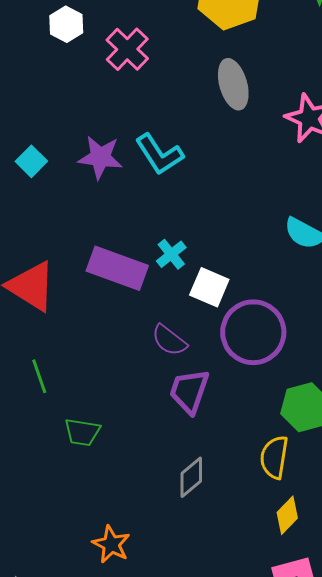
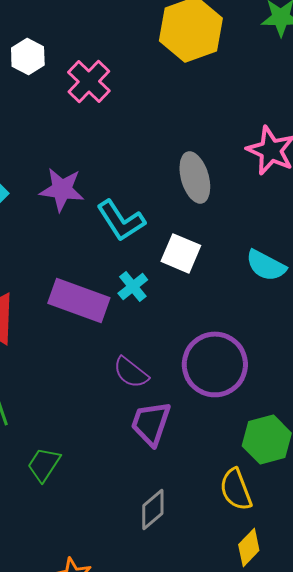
gray ellipse: (233, 84) -> (195, 177), moved
cyan L-shape: (159, 154) -> (121, 220), moved
white square: (209, 287) -> (181, 253), moved
green trapezoid: (82, 432) -> (44, 464), turned 114
yellow semicircle: (274, 457) -> (236, 489), turned -30

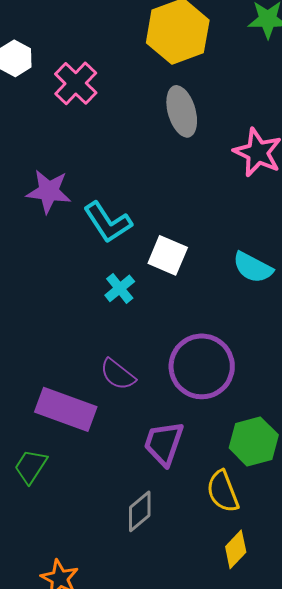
gray ellipse: (195, 177) -> (182, 111), moved
purple rectangle: (79, 300) -> (66, 409), moved
purple trapezoid: (151, 423) -> (164, 443), moved

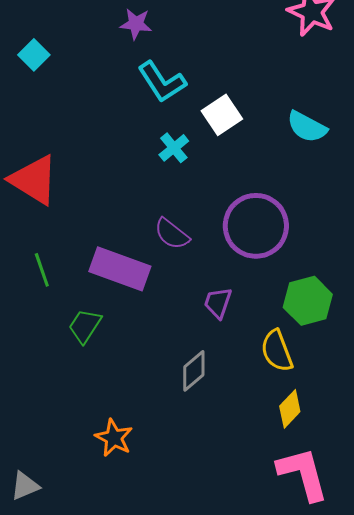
purple star: (49, 191) -> (136, 24), moved, size x0.7
white square: (168, 255) -> (222, 115), turned 33
purple trapezoid: (164, 443) -> (218, 303), size x0.7

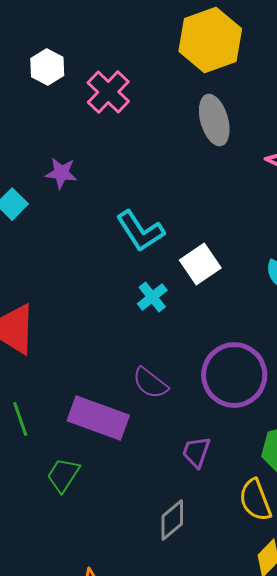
purple star: (136, 24) -> (61, 173), moved

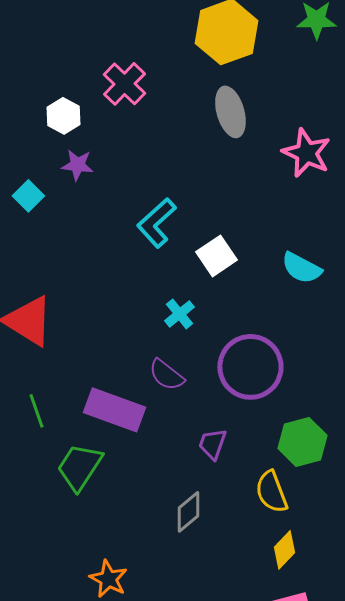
white hexagon: (47, 67) -> (63, 116), moved
cyan L-shape: (140, 231) -> (156, 223), turned 81
cyan cross: (152, 297) -> (179, 314), moved
green trapezoid: (63, 475) -> (79, 467), size x1.4

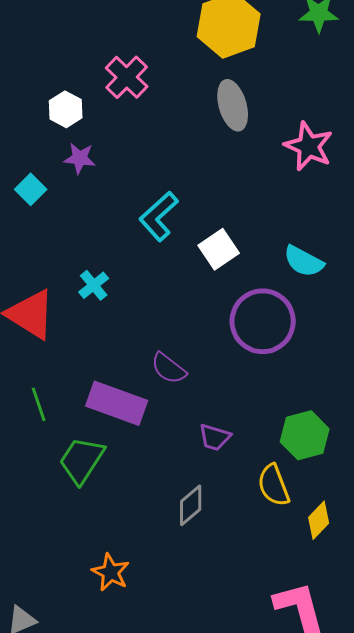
cyan cross: (179, 314) -> (94, 285), moved
purple circle: (250, 367) -> (263, 321), moved
purple trapezoid: (212, 444) -> (215, 437), turned -92
yellow diamond: (284, 550) -> (319, 520), moved

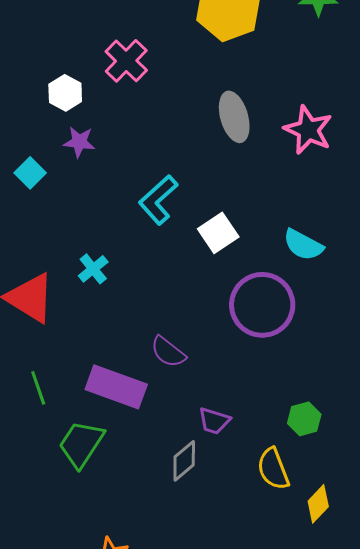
gray ellipse: (233, 105) -> (234, 117), moved
green hexagon: (305, 435) -> (304, 419), size x0.7
gray diamond: (191, 505) -> (184, 461), moved

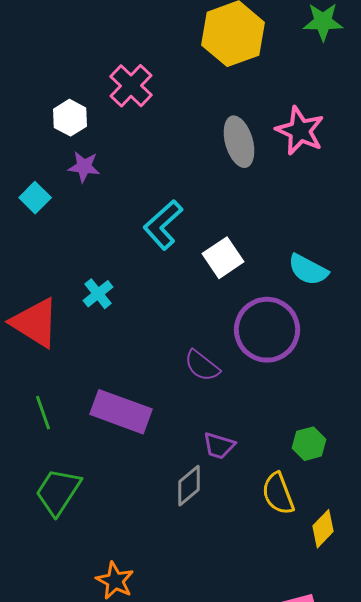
pink star: (308, 130) -> (300, 131), moved
purple semicircle: (168, 352) -> (202, 366), moved
green trapezoid: (81, 444) -> (58, 492), moved

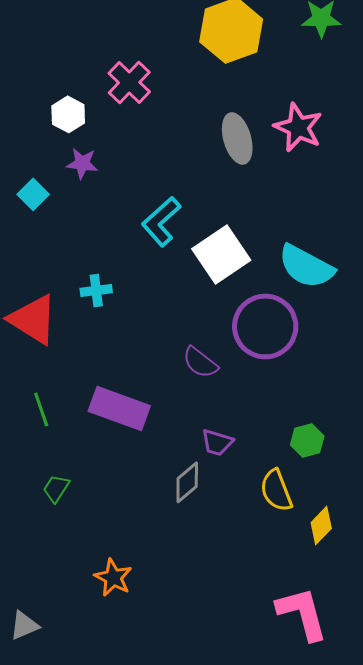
white square: (223, 258) -> (221, 254), size x1.4
cyan semicircle: (308, 270) -> (306, 266), size x1.4
cyan cross: (98, 294) -> (96, 290), turned 32
green trapezoid: (58, 492) -> (56, 488), size x0.6

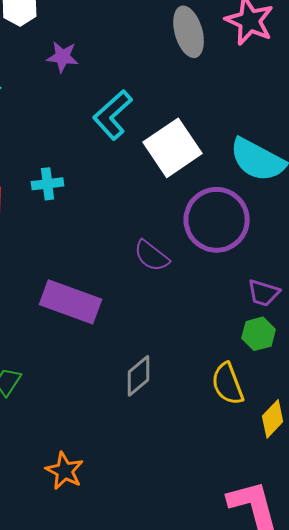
purple star: (82, 163) -> (63, 57), moved
purple trapezoid: (217, 442) -> (264, 293), moved

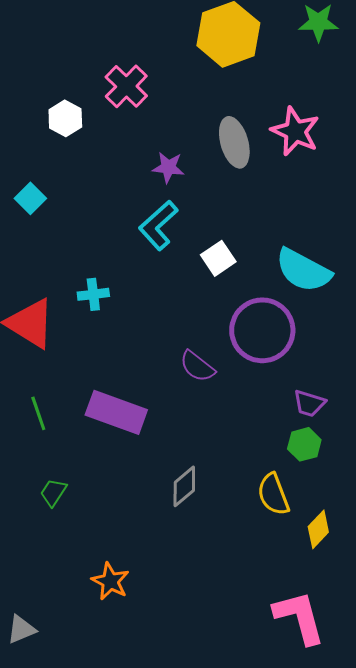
purple star: (63, 57) -> (168, 167), moved
white square: (173, 148) -> (218, 258), size x0.6

